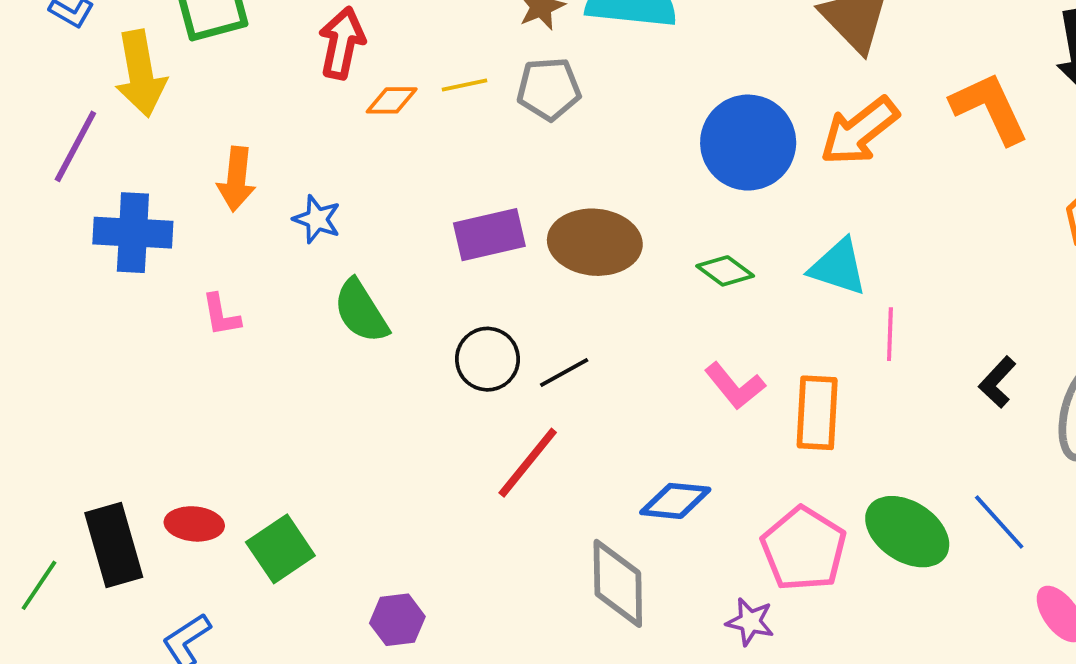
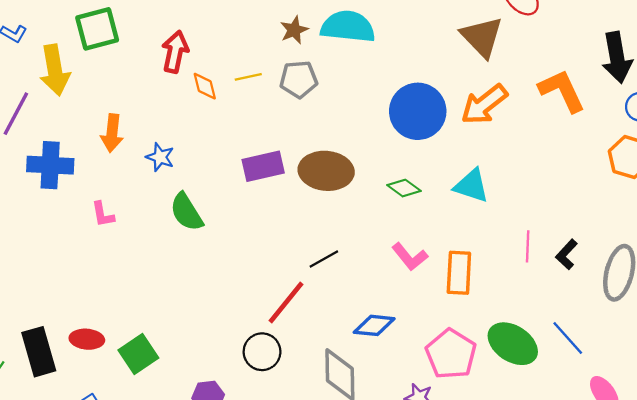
orange diamond: (392, 100) -> (205, 86), turned 76
pink line: (890, 334) -> (528, 246), moved
black circle: (487, 359) -> (262, 352), moved
black line: (564, 373) -> (324, 259), moved

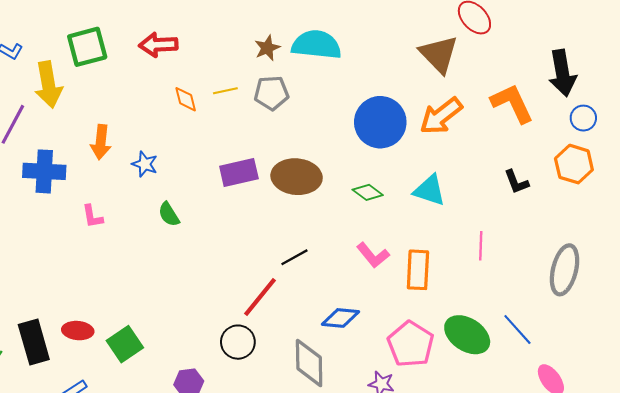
red arrow: (175, 52) -> (158, 45), moved, turned -105
green semicircle: (186, 212) -> (169, 214), size x0.7
black L-shape: (567, 254) -> (516, 182), moved, turned -64

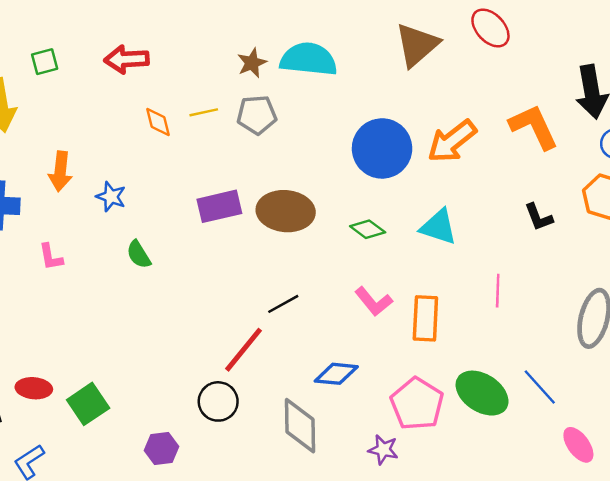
green square: (87, 47) -> (45, 62), size x0.6
brown triangle: (439, 54) -> (417, 45), moved, turned 33

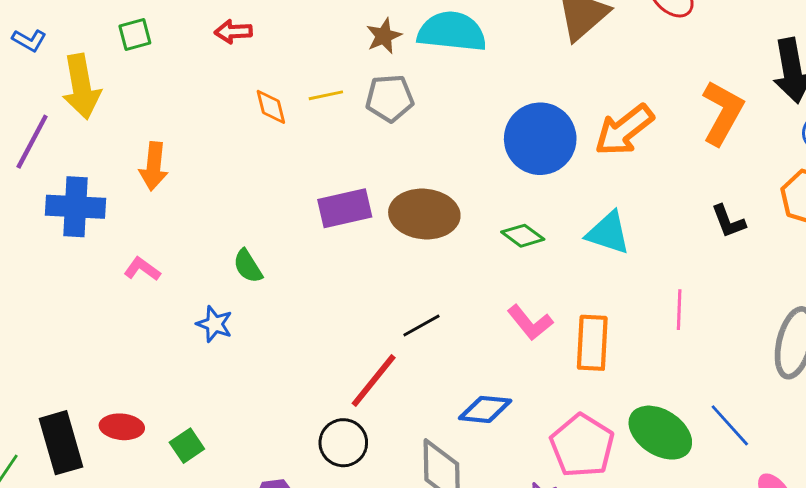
red arrow: (127, 59) -> (233, 32), size x0.7
orange L-shape: (534, 127) -> (723, 113), turned 54
blue star: (111, 197) -> (214, 324), moved
pink L-shape: (51, 257) -> (142, 269), turned 136
green square: (88, 404) -> (187, 446), size x0.7

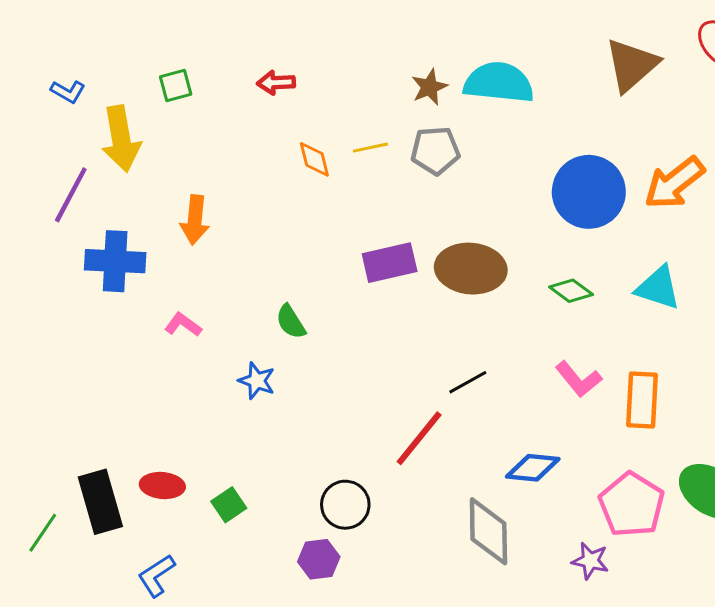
black circle: (343, 443) -> (345, 505), moved

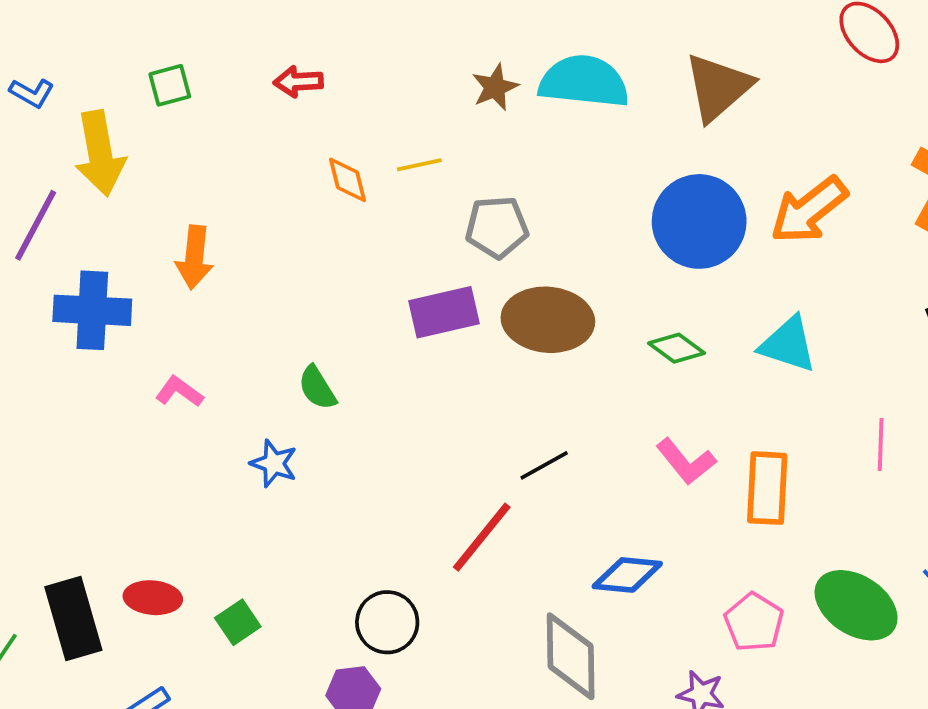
brown triangle: (632, 65) -> (718, 87), moved
gray pentagon: (435, 151) -> (497, 227), moved
pink pentagon: (632, 505) -> (754, 622), size x0.7

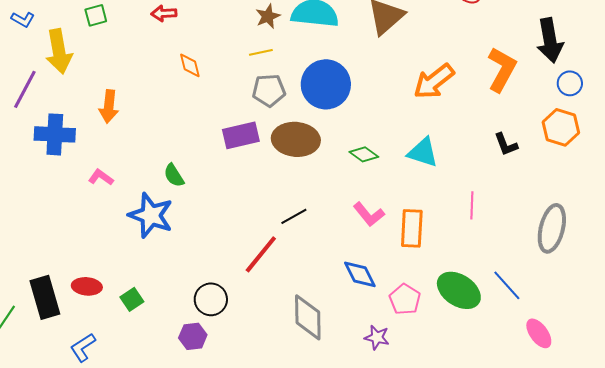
yellow line: (419, 165) -> (261, 52), moved
blue circle: (699, 221) -> (326, 84), moved
blue star: (274, 463) -> (151, 215), size x1.8
blue diamond: (627, 575) -> (360, 274), moved, turned 57

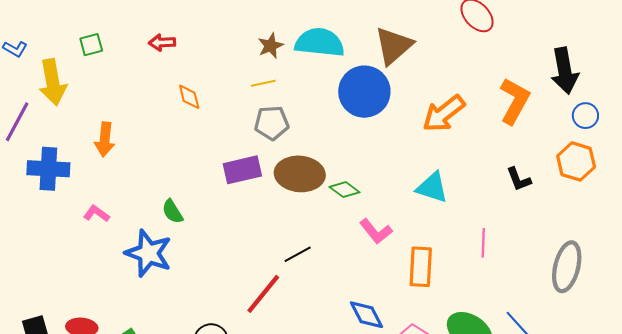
blue circle: (326, 84) -> (364, 92), moved
green diamond: (364, 154) -> (345, 190), moved
pink L-shape: (369, 214) -> (376, 231), moved

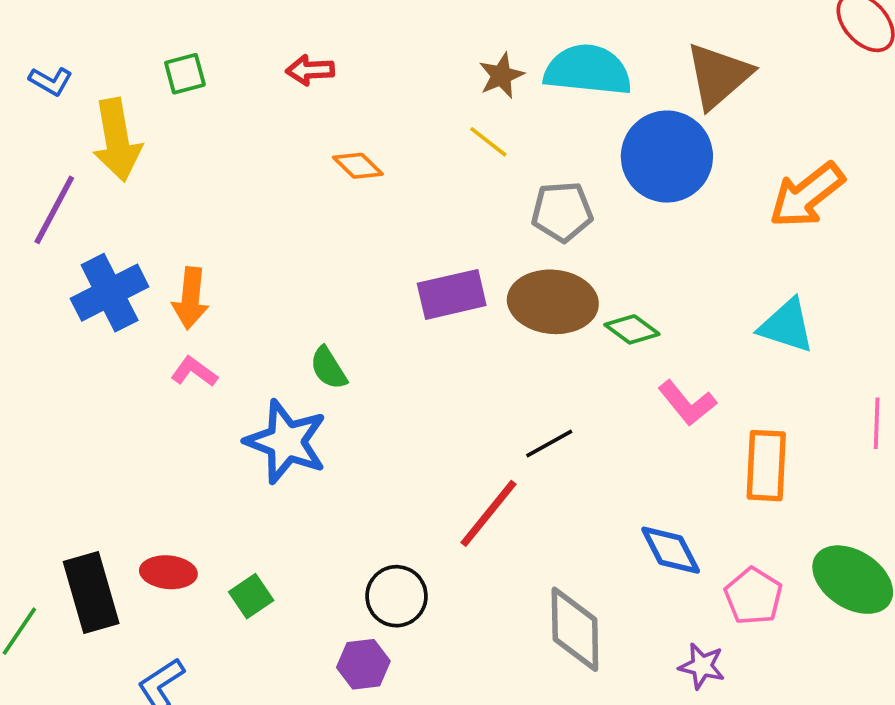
yellow line: (263, 83) -> (488, 142), turned 50
orange diamond: (189, 97) -> (358, 166), turned -32
gray pentagon: (272, 123) -> (562, 212), moved
orange arrow: (105, 140) -> (190, 298), moved
blue cross: (48, 169) -> (110, 293), turned -30

